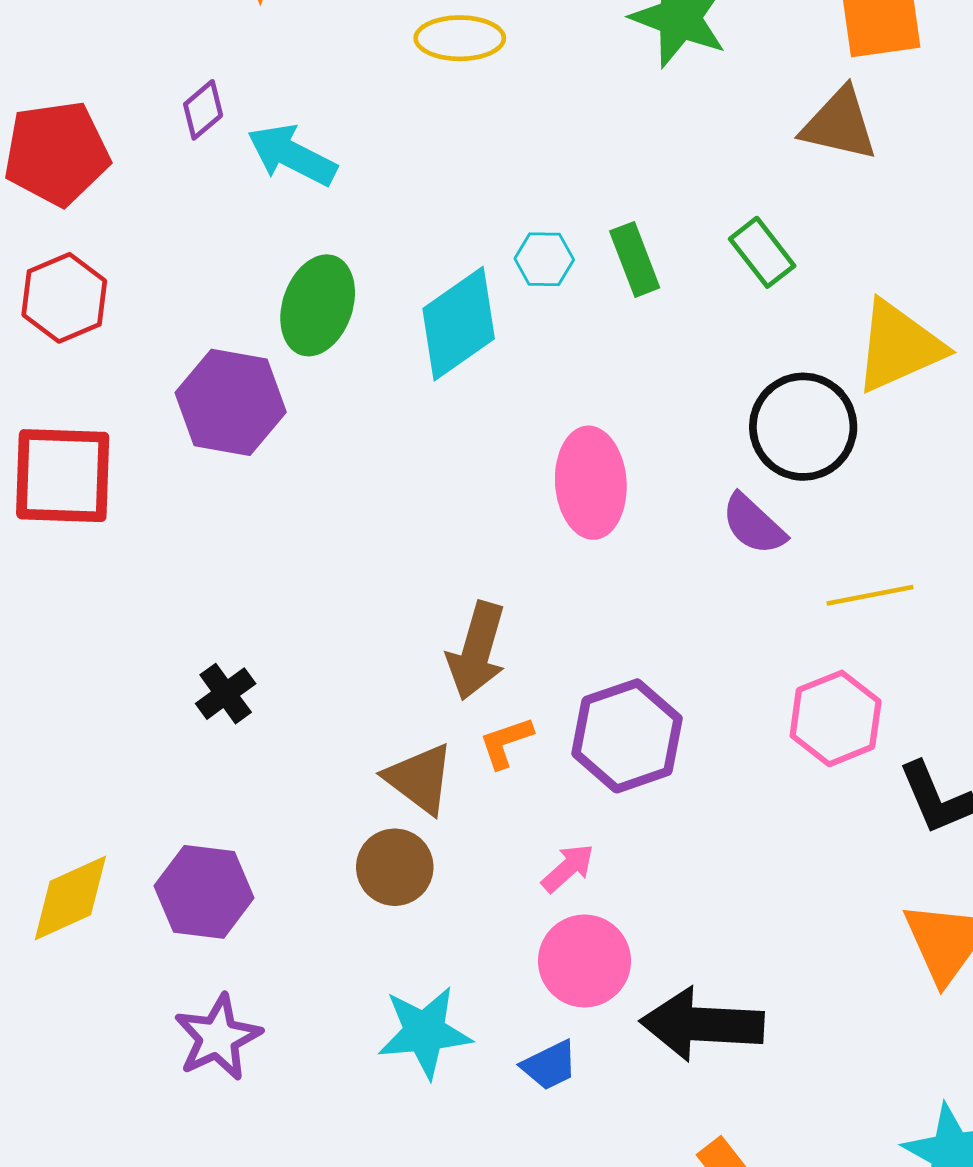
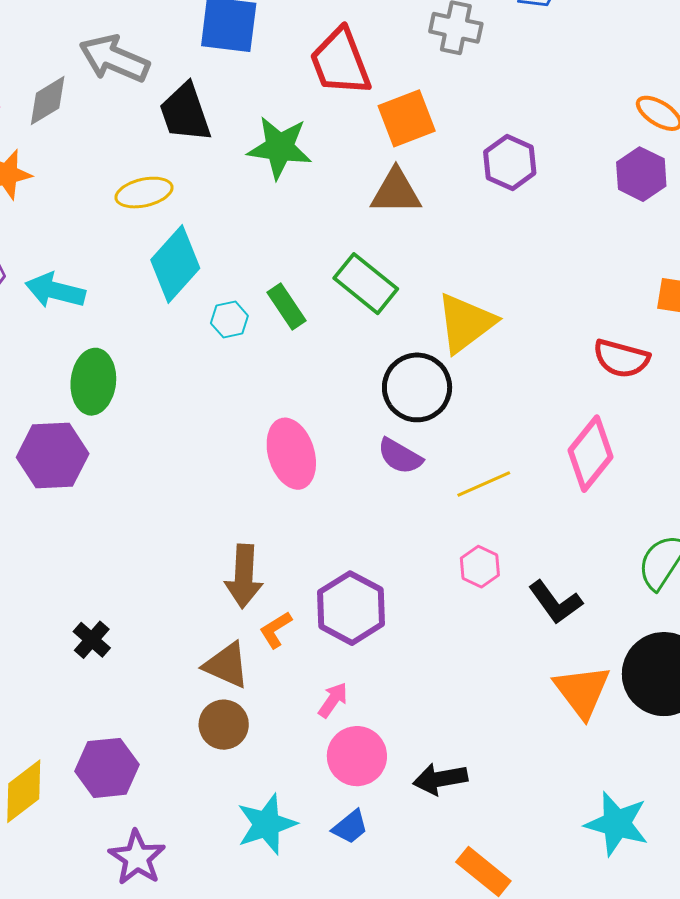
green rectangle: (762, 252) -> (366, 284), size x1.4
cyan diamond: (459, 324) -> (175, 264), moved
pink hexagon: (836, 718) -> (480, 567), size x0.7
black arrow: (702, 1024) -> (440, 779), size x0.7

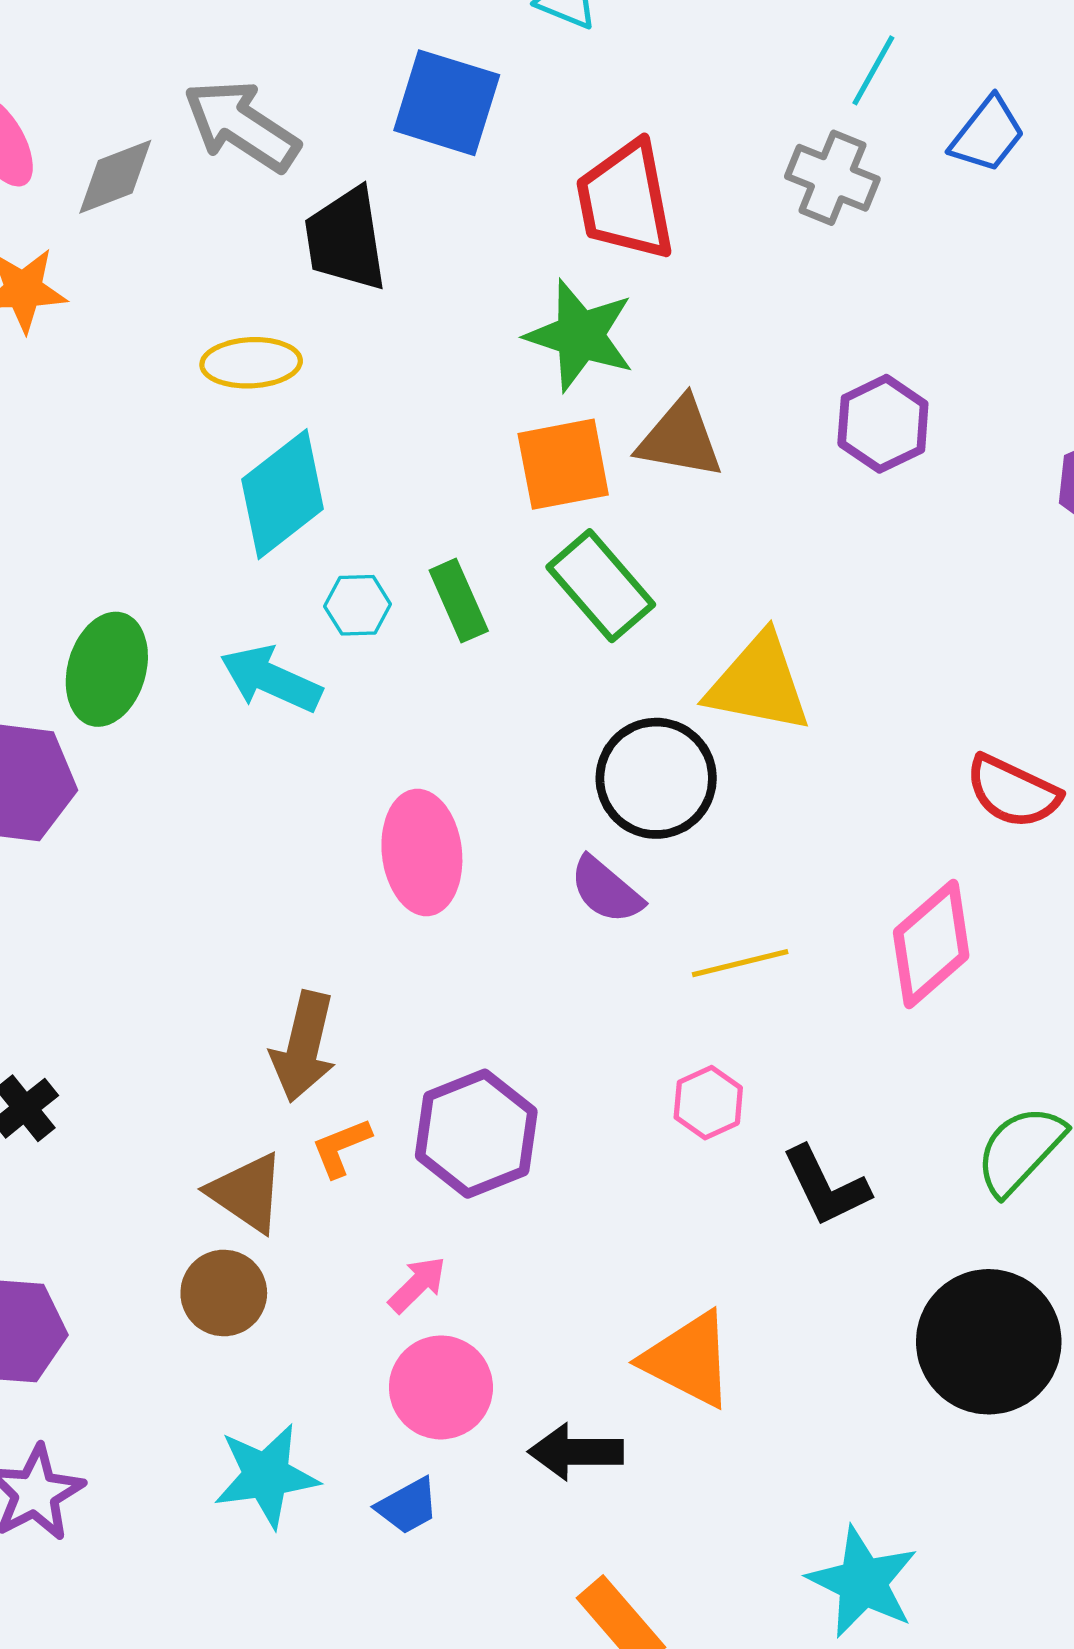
orange square: (407, 118) -> (563, 464), moved
green star: (280, 148) -> (580, 335), moved
cyan arrow: (55, 291) -> (271, 679), moved
yellow triangle: (466, 323) -> (759, 683), turned 38
orange triangle: (582, 691) -> (688, 1360), moved, turned -36

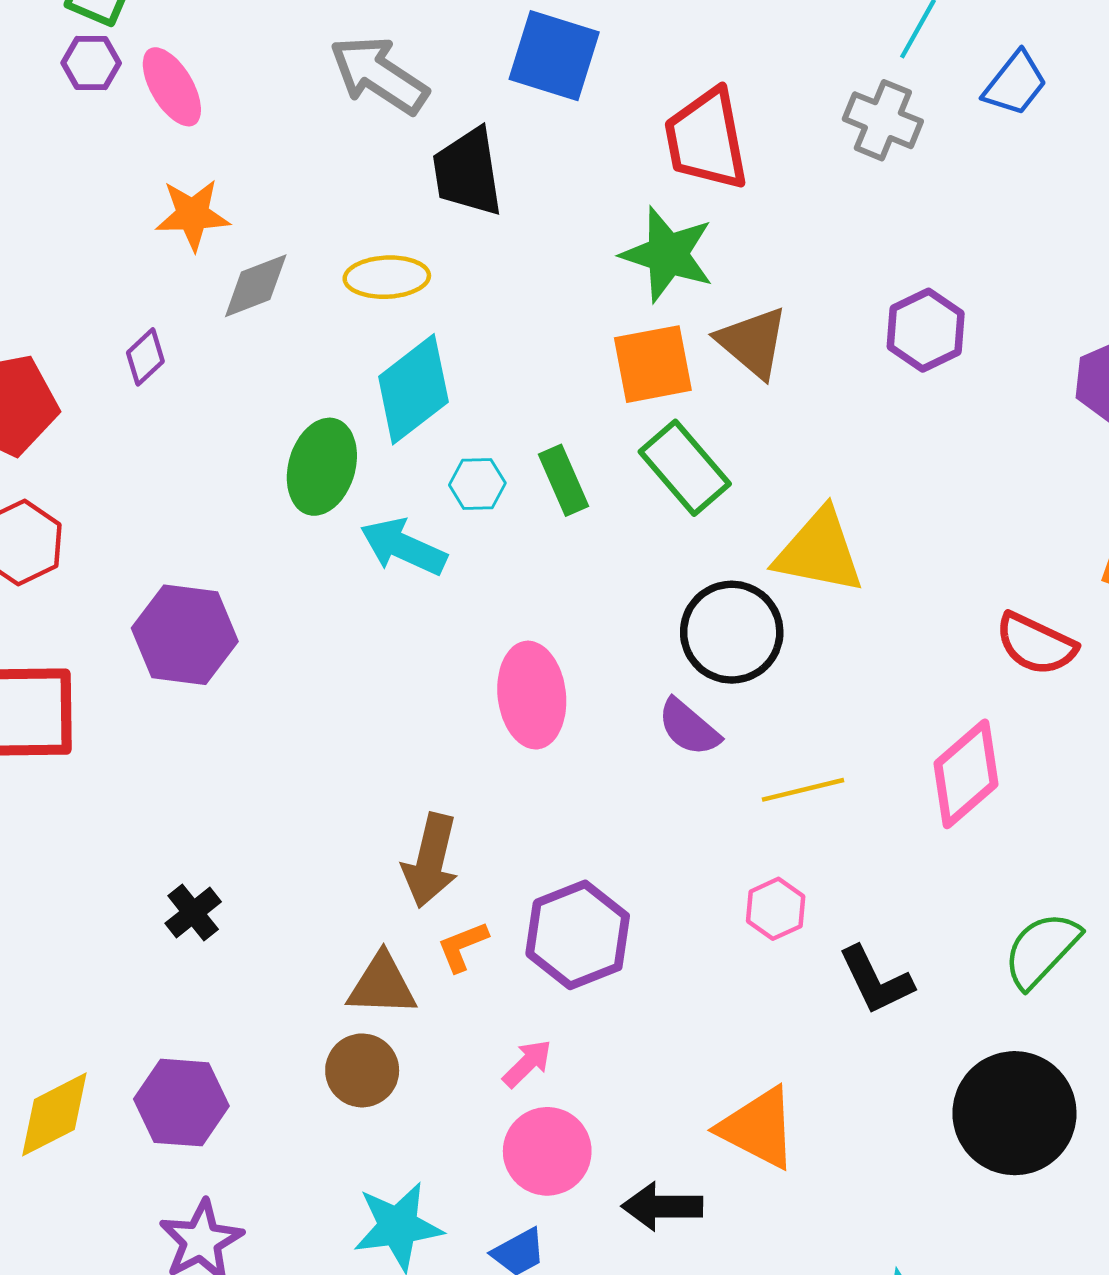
gray diamond: (115, 177) -> (256, 286), moved
brown triangle: (680, 438) -> (753, 342), turned 30
green ellipse: (107, 669) -> (322, 467), moved
brown triangle: (247, 1193) -> (382, 985), turned -32

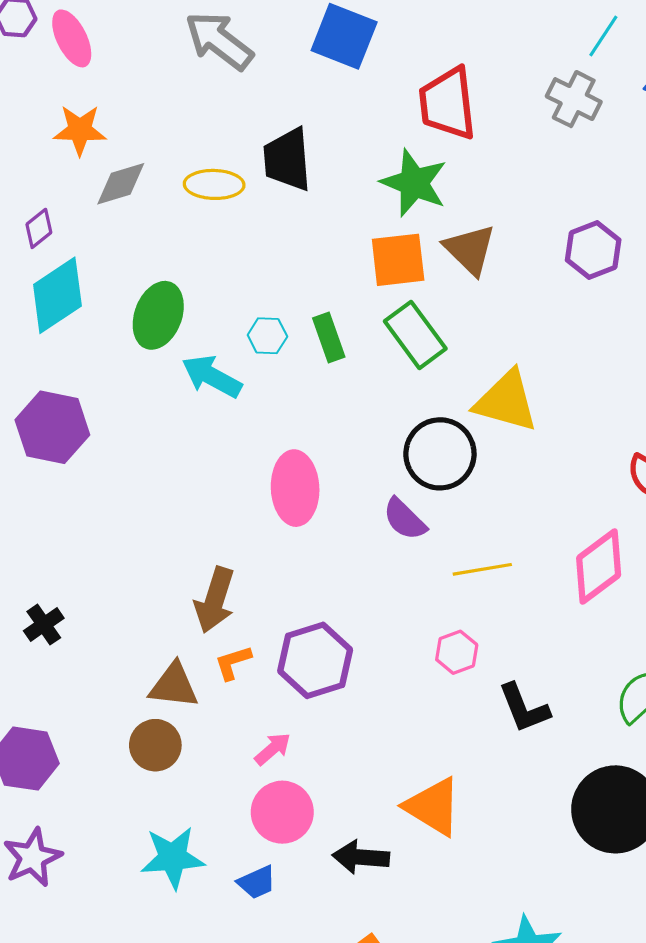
black trapezoid: (468, 172) -> (287, 160), moved
cyan diamond: (413, 389) -> (57, 295), moved

